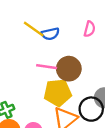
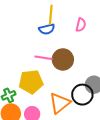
yellow line: (34, 29) -> (51, 15), moved, turned 60
yellow pentagon: (58, 93) -> (31, 82), moved

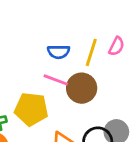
yellow line: (51, 15) -> (91, 52), moved
blue semicircle: (47, 29) -> (59, 52), moved

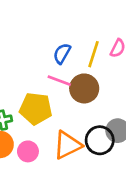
blue semicircle: (59, 52) -> (62, 54), turned 120

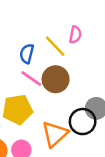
yellow line: (93, 54) -> (55, 46), turned -45
pink line: (59, 81) -> (31, 78), turned 30

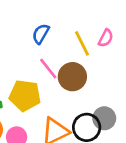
blue semicircle: (27, 54) -> (41, 34), moved

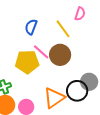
pink semicircle: (106, 38) -> (80, 14), moved
yellow pentagon: (25, 95) -> (27, 62), moved

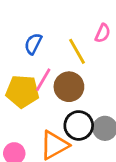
pink line: (41, 52) -> (43, 80), turned 72
black circle: (77, 91) -> (79, 125), moved

